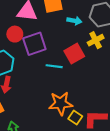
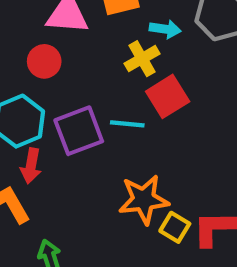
yellow cross: (96, 40) -> (142, 59), moved
purple square: (34, 44) -> (79, 131), moved

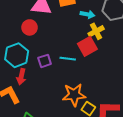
yellow cross: (142, 59) -> (96, 31), moved
purple square: (79, 131) -> (45, 61), size x0.6

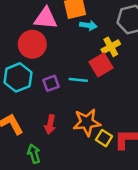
cyan arrow: (88, 14) -> (88, 25), moved
red circle: (30, 27) -> (32, 44), size x1.5
red arrow: (21, 77) -> (50, 124), moved

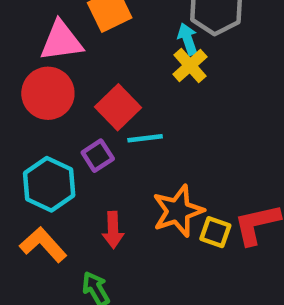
cyan arrow: (88, 25) -> (188, 39), moved, turned -105
red square: (101, 65) -> (118, 107), moved
cyan hexagon: (18, 77) -> (49, 184), moved

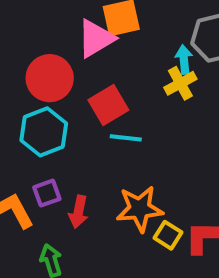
pink triangle: (61, 41) -> (96, 38), moved, turned -36
purple square: (98, 156) -> (47, 193), moved
cyan hexagon: (49, 184) -> (44, 132), moved

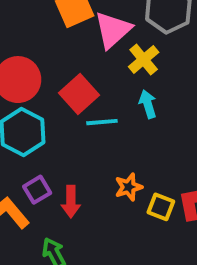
pink triangle: (96, 38) -> (113, 30), moved
cyan arrow: (184, 60) -> (148, 104), moved
orange star: (140, 209) -> (129, 187), size x0.6

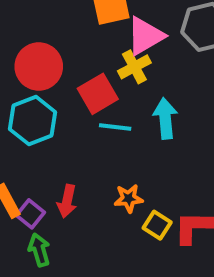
yellow cross: (144, 60) -> (134, 67), moved
cyan arrow: (148, 104) -> (165, 118), size x1.4
purple square: (37, 190) -> (30, 214), moved, turned -32

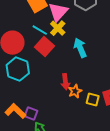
cyan line: (115, 127) -> (40, 30), moved, turned 42
red arrow: (67, 201) -> (65, 82), moved

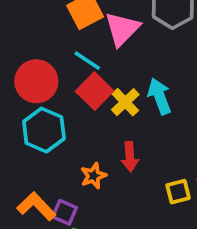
yellow cross: (58, 28) -> (125, 102), moved
orange star: (75, 91) -> (93, 176), moved
yellow square: (93, 99) -> (178, 192), turned -32

